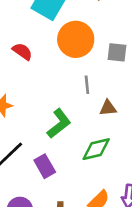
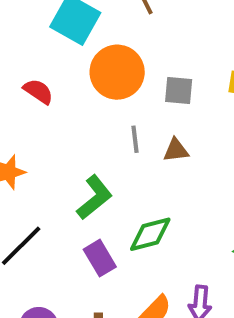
brown triangle: (108, 108) -> (176, 150), moved
purple rectangle: (45, 166) -> (100, 258), moved

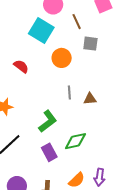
orange circle: (117, 72) -> (62, 58), size x0.7
gray square: (179, 90) -> (90, 44), moved

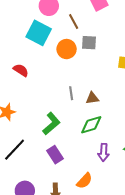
orange circle: (62, 58) -> (67, 49), moved
green diamond: (75, 141) -> (91, 125), moved
purple arrow: (99, 177) -> (104, 152), moved

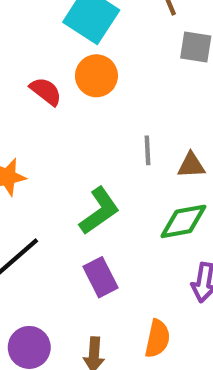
orange circle: (67, 49) -> (96, 76), moved
orange semicircle: (84, 181) -> (157, 339), turned -36

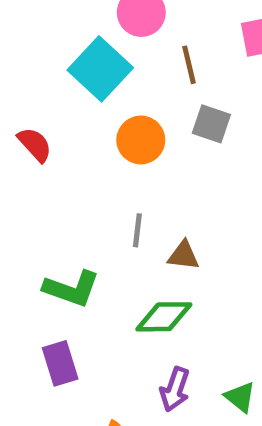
orange circle: (96, 76) -> (141, 140), moved
green L-shape: (99, 211) -> (72, 289), turned 45

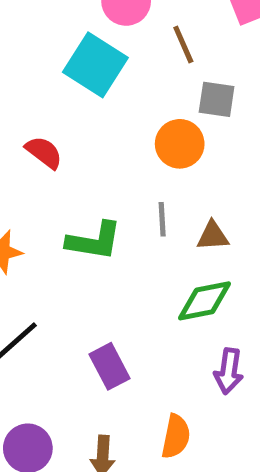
orange circle: (141, 140) -> (180, 144), moved
green L-shape: (72, 289) -> (94, 241), moved

